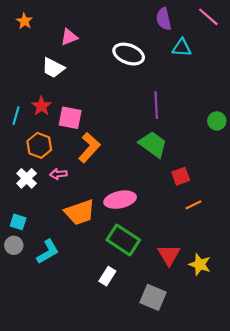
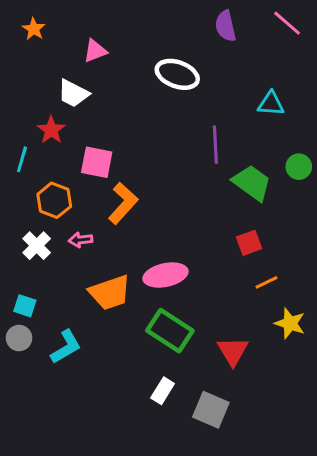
cyan triangle: (182, 48) -> (271, 104), moved
red star: (41, 106) -> (51, 130), moved
green trapezoid: (153, 144) -> (252, 183), moved
yellow star: (200, 264) -> (290, 323), moved
white rectangle: (107, 276) -> (163, 391), moved

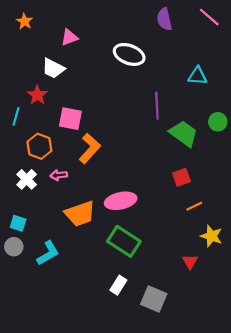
red triangle: (233, 351) -> (190, 262), moved, size x0.7

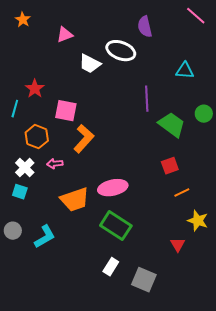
purple semicircle: (164, 19) -> (145, 27), moved
white trapezoid: (53, 68) -> (90, 64), moved
cyan square: (18, 223) -> (20, 192), moved

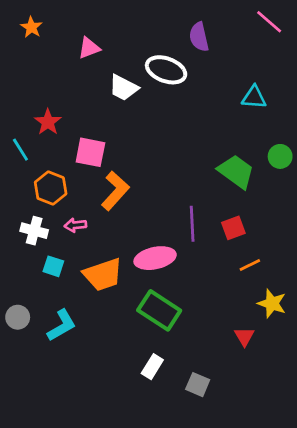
purple line: (147, 99) -> (192, 224), moved
cyan line: (15, 109) -> (20, 150), turned -48
white cross: (25, 168) -> (34, 231), turned -30
cyan square: (20, 192) -> (53, 266), moved
gray square: (144, 280) -> (198, 385), size x0.7

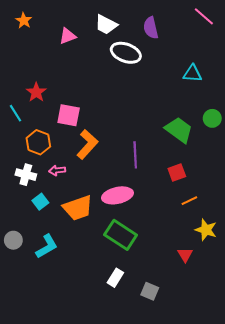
white trapezoid: (123, 88) -> (106, 25), moved
purple line: (192, 224) -> (135, 155), moved
cyan square: (53, 266) -> (40, 202), turned 35

